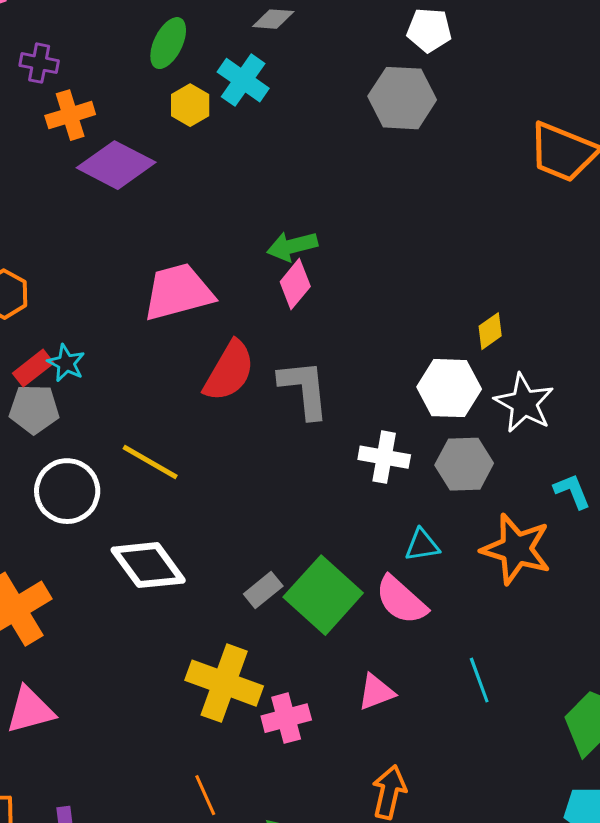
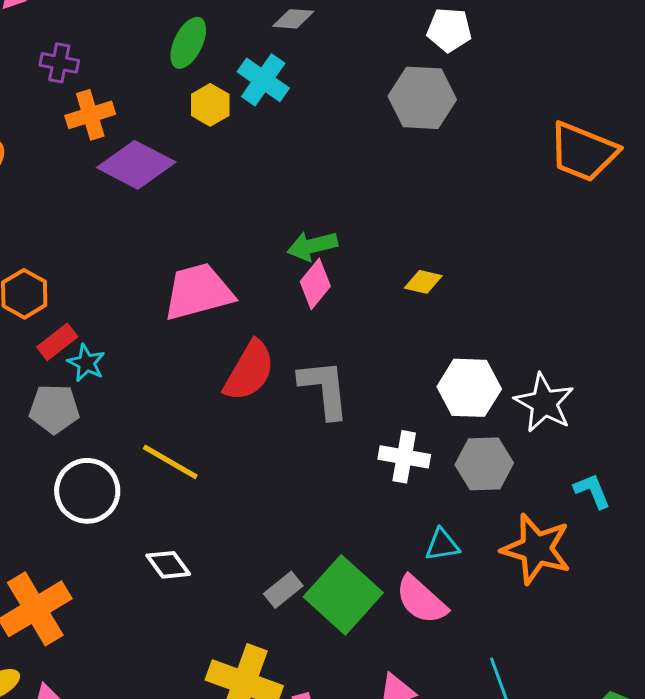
yellow diamond: (490, 331) -> (423, 282), moved, turned 48
red rectangle: (33, 368) -> (57, 342), moved
white diamond: (148, 565) -> (168, 565), size x0.6

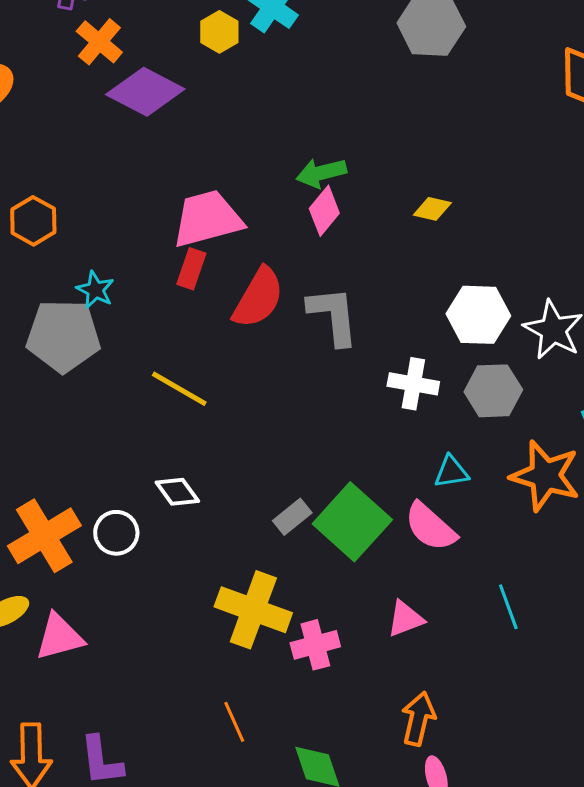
orange cross: (90, 115) -> (99, 42), turned -33
red rectangle: (57, 342) -> (191, 269), moved, turned -33
gray pentagon: (54, 409) -> (63, 336), size x1.5
white circle: (87, 491) -> (116, 533), moved, size x0.7

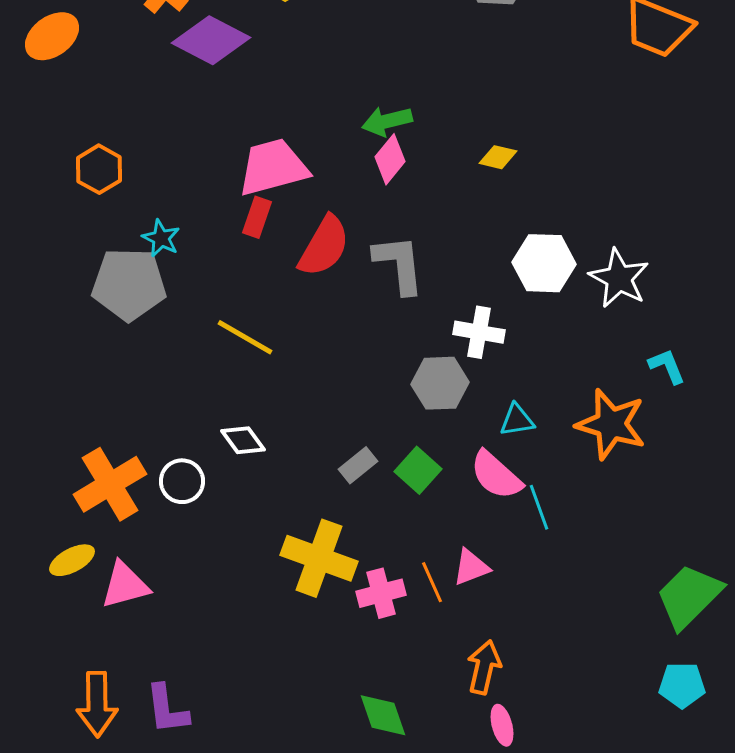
gray hexagon: (493, 391) -> (440, 383), moved
green square: (352, 522) -> (418, 470), size x0.6
cyan line: (508, 607) -> (539, 507), moved
orange line: (234, 722) -> (432, 582), moved

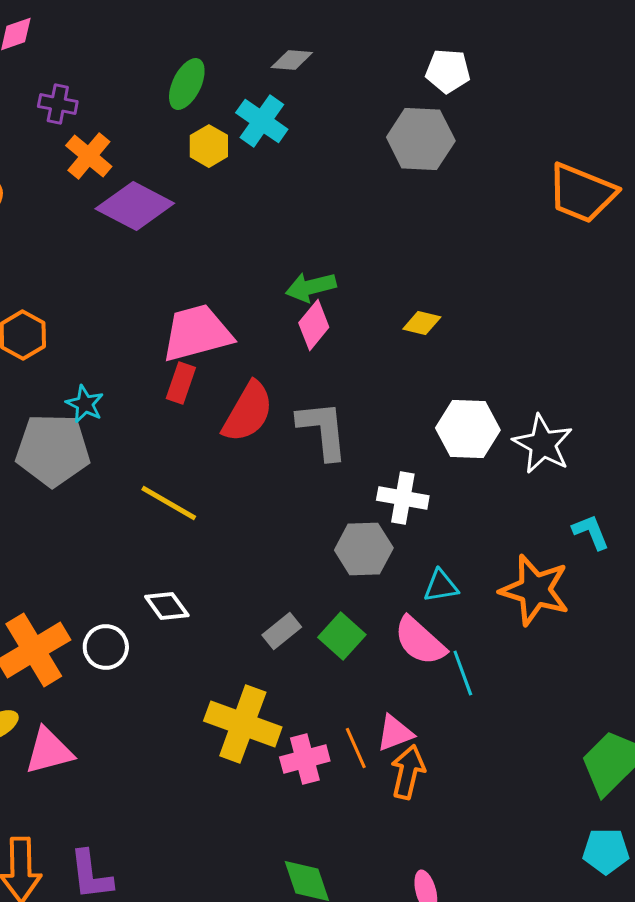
orange arrow: (484, 667) -> (408, 772), moved

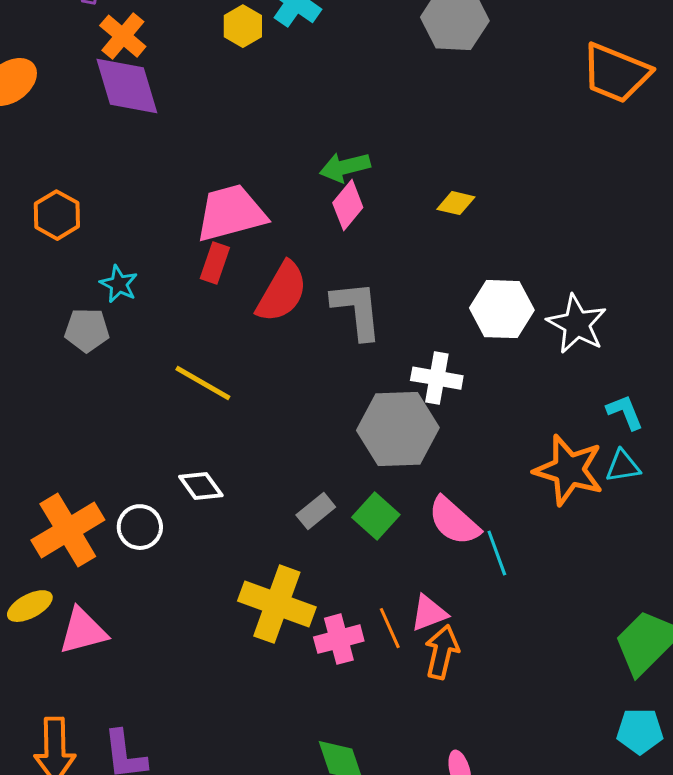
purple diamond: (135, 206) -> (127, 86), moved, turned 46
gray pentagon: (53, 450) -> (87, 330), size x0.6
gray hexagon: (364, 549) -> (398, 429), size x1.4
cyan triangle: (441, 586) -> (623, 466), moved

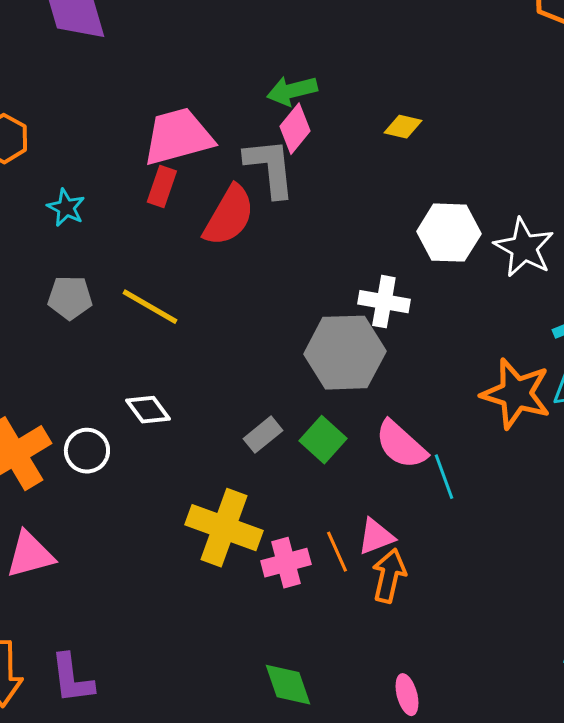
gray L-shape: (357, 310) -> (270, 168), moved
gray pentagon: (87, 330) -> (70, 298), moved

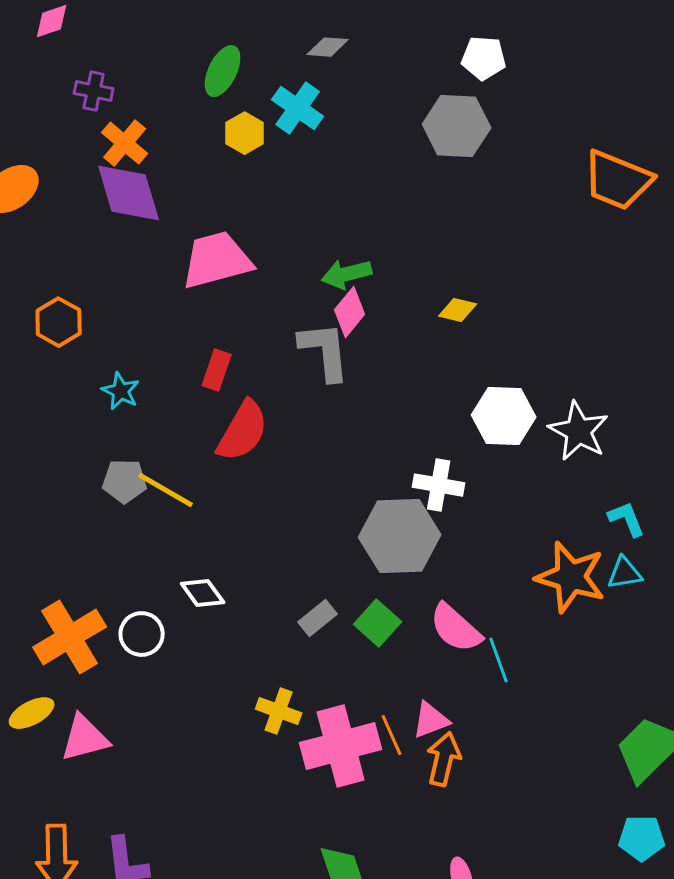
pink trapezoid: (178, 137) -> (217, 260), moved
red semicircle: (229, 216) -> (243, 431), moved
yellow line: (150, 307) -> (166, 490), moved
yellow cross: (224, 528) -> (279, 711), size x0.6
pink cross: (286, 563) -> (341, 746), size x1.6

